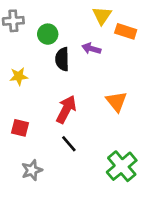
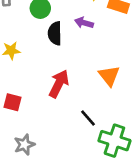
black line: (69, 144) -> (88, 118), moved
green cross: (122, 166) -> (114, 141), turned -32

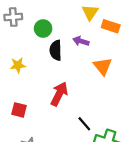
orange triangle: (109, 76) -> (103, 66), moved

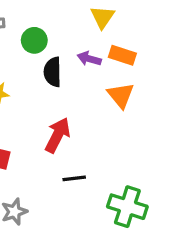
orange rectangle: (111, 26) -> (122, 55), moved
black line: (84, 124) -> (74, 178), moved, turned -56

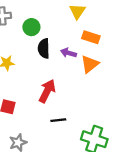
purple arrow: (89, 59) -> (68, 53), moved
orange triangle: (121, 95) -> (90, 64), turned 30

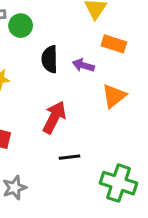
green circle: (31, 27) -> (21, 26), moved
orange triangle: (90, 64) -> (114, 96), moved

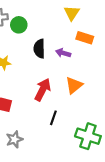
orange triangle: (114, 96) -> (74, 85), moved
black line: (70, 157) -> (53, 118), turned -64

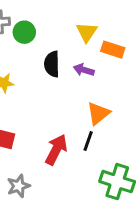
yellow triangle: (72, 13) -> (87, 32), moved
red arrow: (43, 90) -> (56, 150), moved
black line: (53, 118) -> (88, 141), moved

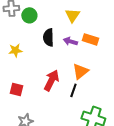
orange rectangle: (113, 50) -> (90, 39), moved
red arrow: (56, 150) -> (51, 80), moved

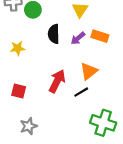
purple arrow: (70, 41) -> (78, 38), turned -56
black line: (73, 90) -> (81, 92), turned 40

